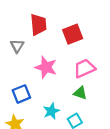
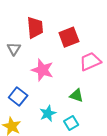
pink trapezoid: (84, 68) -> (90, 62), moved
blue square: (21, 94) -> (18, 97), turned -30

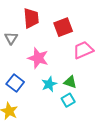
cyan star: (48, 113) -> (49, 84), moved
cyan square: (71, 123) -> (68, 100), moved

